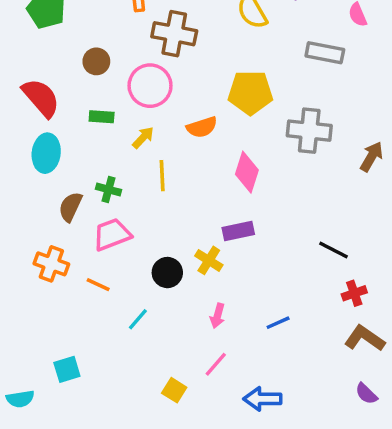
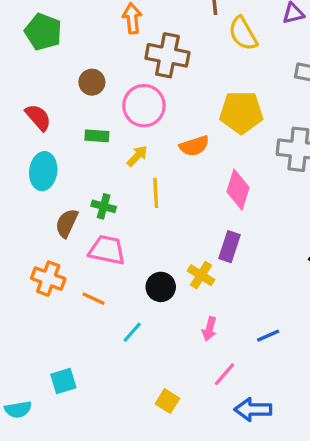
red semicircle: (41, 98) -> (38, 117), size x0.7
purple rectangle: (238, 231) -> (230, 247), turned -60
pink trapezoid: (112, 234) -> (107, 250), turned 33
pink line: (216, 364) -> (224, 374), moved

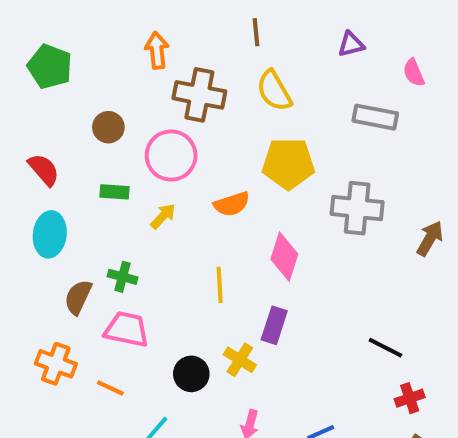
yellow semicircle: (243, 33) -> (274, 91), moved
yellow line: (156, 193) -> (220, 285), moved

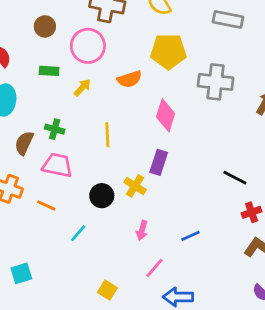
yellow line: (220, 285) -> (107, 135), moved

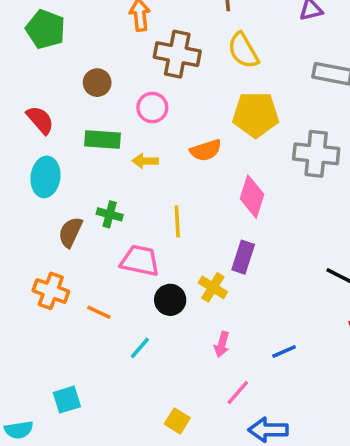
pink circle: (88, 46) -> (152, 108), size x0.7
green rectangle: (49, 71) -> (102, 140), size x1.4
yellow arrow: (82, 87) -> (145, 161), turned -132
pink trapezoid: (57, 165) -> (140, 261), moved

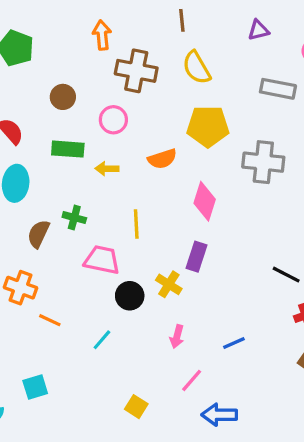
orange line: (99, 312) -> (50, 320), moved

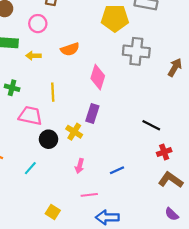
yellow pentagon: (208, 126) -> (115, 18), moved
pink line: (192, 380) -> (89, 195), turned 42

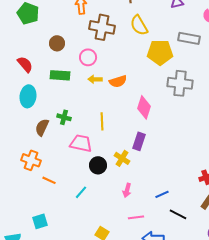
yellow arrow: (34, 56) -> (95, 79), moved
black line: (151, 125) -> (178, 214), moved

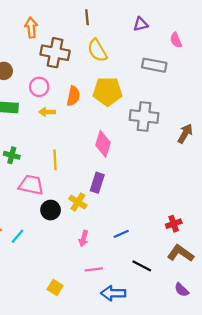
yellow pentagon: (160, 52) -> (108, 91), moved
orange semicircle: (118, 81) -> (73, 96), moved, turned -60
cyan line: (81, 192) -> (17, 236), moved
blue line: (162, 194) -> (121, 234), moved

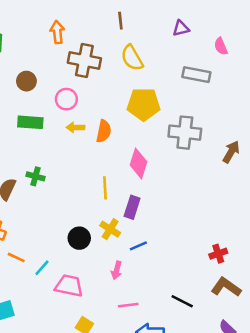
orange semicircle: (73, 96) -> (104, 131), moved
yellow line: (55, 160) -> (105, 188), moved
pink trapezoid: (31, 185) -> (69, 286), moved
blue line: (121, 234) -> (138, 246), moved

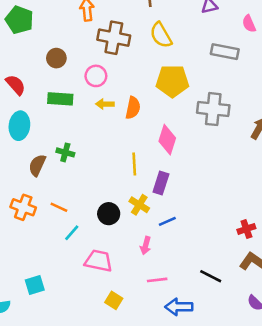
orange line: (16, 257) -> (59, 207), moved
cyan line: (42, 268) -> (72, 233), moved

